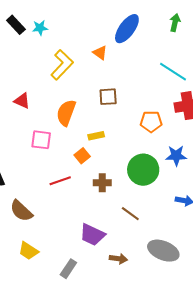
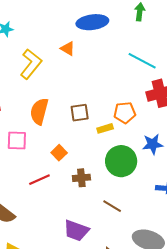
blue ellipse: (127, 29) -> (92, 22), turned 52
brown square: (108, 97) -> (80, 113), moved
yellow rectangle: (96, 136) -> (105, 128), moved

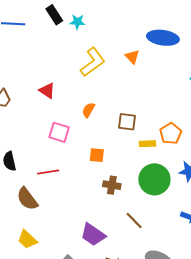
orange semicircle: (39, 111) -> (88, 110), size x0.6
orange pentagon: (125, 113) -> (171, 133), turned 30
orange square: (59, 153) -> (97, 155), turned 35
red line: (39, 180) -> (48, 172), moved

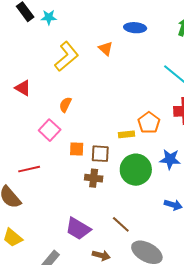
blue ellipse: (163, 38) -> (135, 28), size x0.7
brown square: (127, 122) -> (100, 154), moved
pink square: (59, 132) -> (50, 130), moved, turned 30
brown line: (134, 220) -> (121, 224), moved

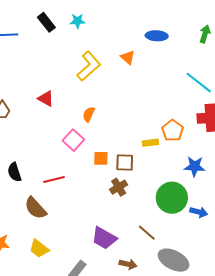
cyan star: (49, 17) -> (78, 21), moved
green circle: (136, 170) -> (172, 198), moved
brown cross: (94, 178) -> (119, 187), turned -36

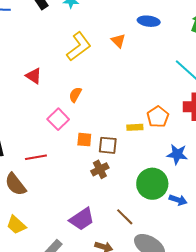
purple trapezoid: (104, 238) -> (82, 219), turned -68

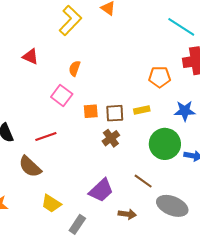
orange pentagon: (158, 117) -> (160, 77), turned -30
yellow rectangle: (135, 127) -> (142, 110), moved
yellow trapezoid: (16, 225) -> (51, 204), moved

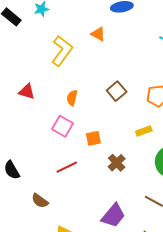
brown square: (115, 113) -> (117, 91), moved, turned -30
red line: (46, 137) -> (67, 167), moved
brown semicircle: (30, 167) -> (40, 201), size x0.7

